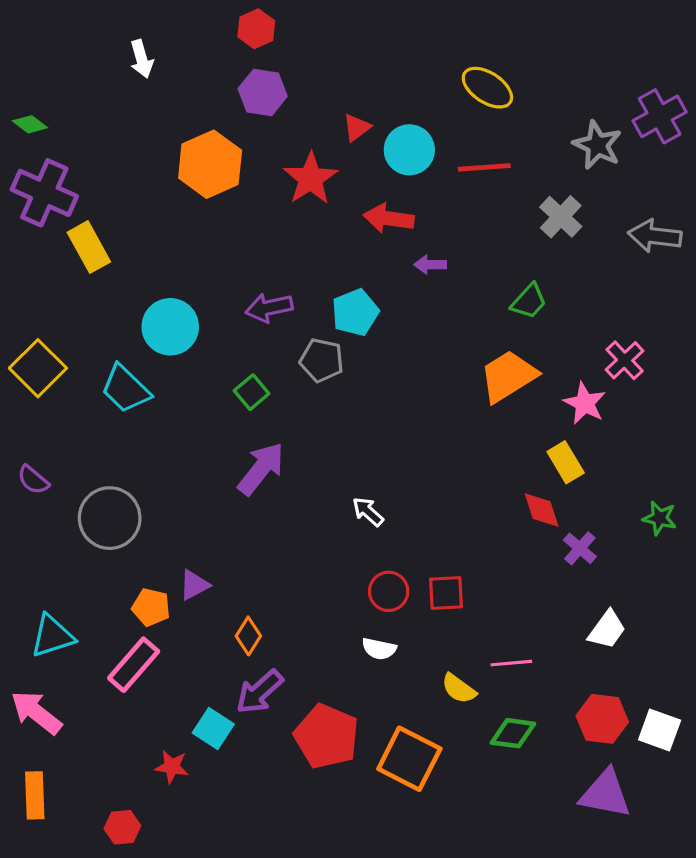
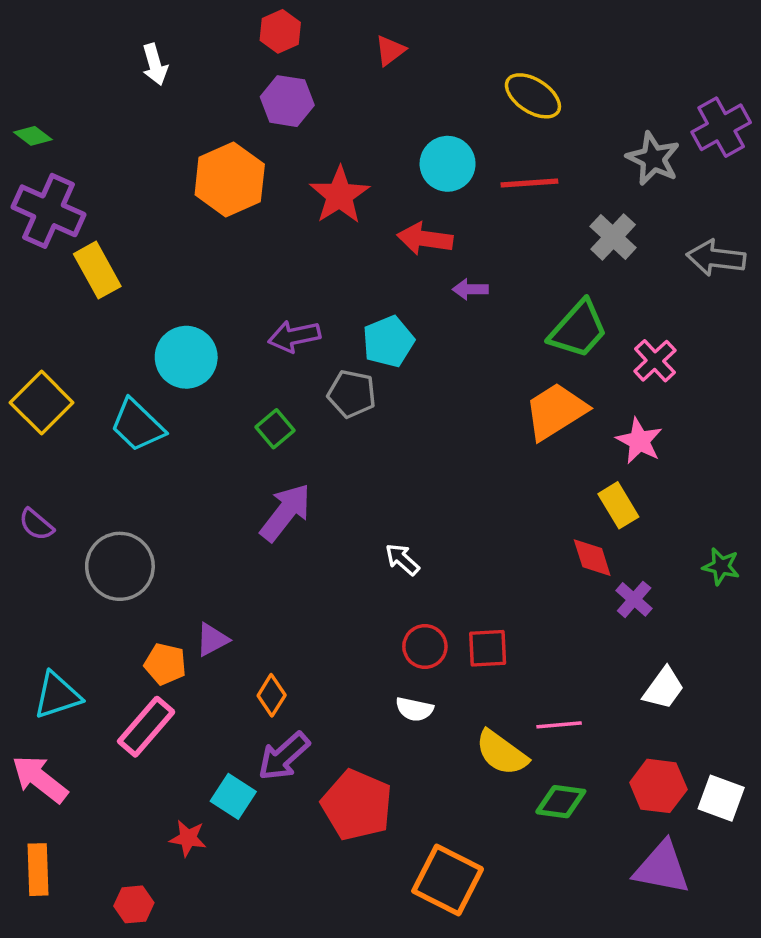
red triangle: (357, 128) -> (390, 51), moved
green trapezoid: (529, 301) -> (578, 329), size x1.5
pink cross: (625, 360) -> (655, 361), moved
yellow semicircle: (459, 689) -> (502, 753), size x1.4
orange square: (409, 759) -> (448, 880), moved

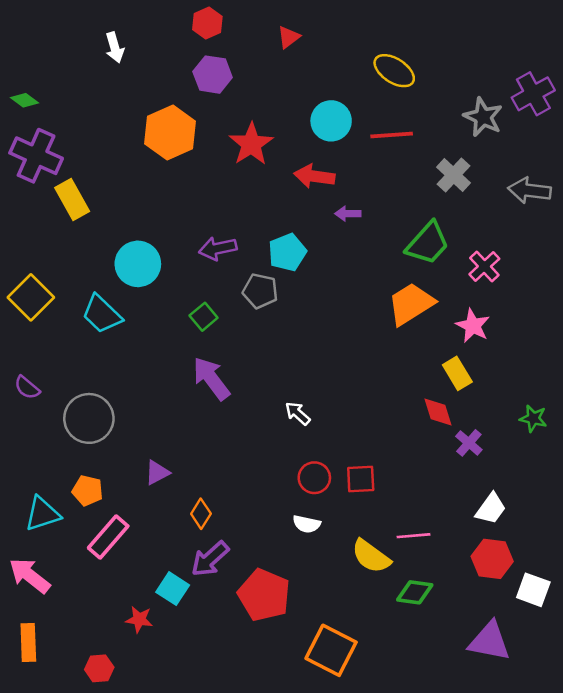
purple arrow: (285, 512) -> (211, 379), turned -75
orange pentagon: (165, 664) -> (88, 491), moved
red hexagon: (658, 786) -> (492, 559), moved

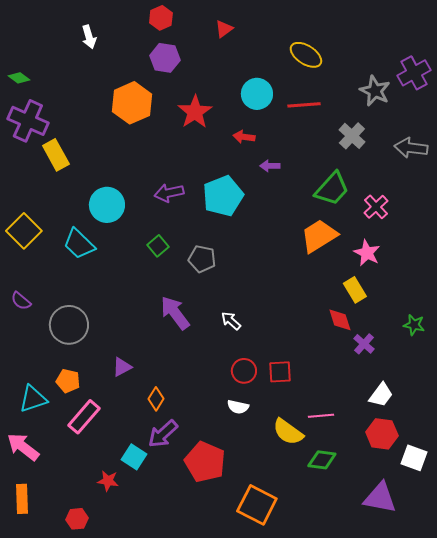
red arrow: (314, 176) -> (244, 137), size x0.7
cyan pentagon: (287, 252) -> (223, 196), size x1.4
gray pentagon: (260, 291) -> (202, 259), moved
purple arrow: (211, 379) -> (175, 313), moved

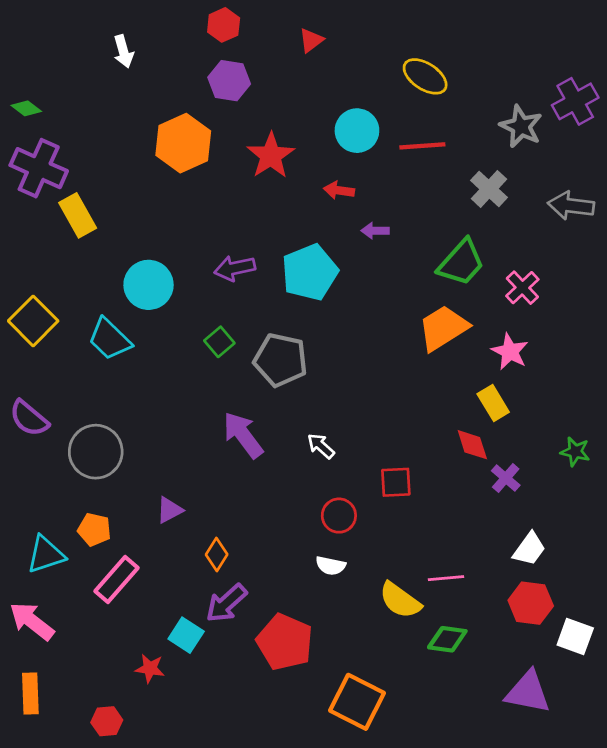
gray pentagon: (202, 259) -> (281, 360), size x1.4
purple semicircle: (21, 301) -> (29, 418), size x1.4
red square: (280, 372) -> (396, 482), moved

